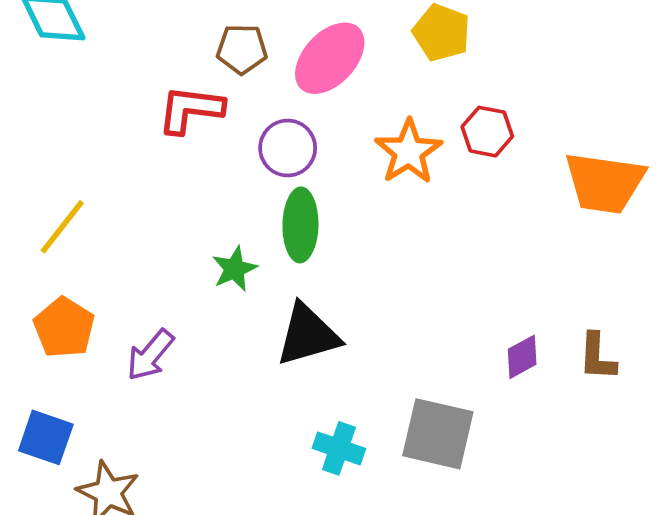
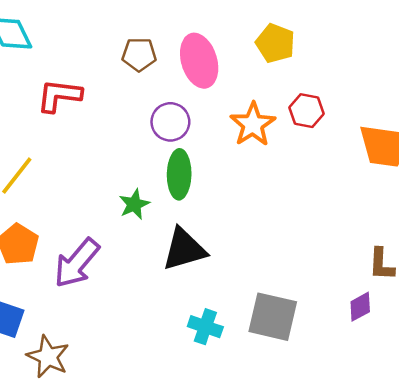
pink ellipse: (330, 58) -> (199, 61), turned -60
red L-shape: (191, 110) -> (59, 96), moved
purple arrow: (150, 355) -> (77, 263), size x1.4
purple diamond: (522, 357) -> (360, 307), moved

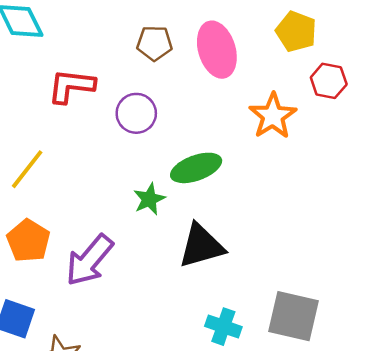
red hexagon: (306, 111) -> (329, 81), moved
purple circle: (170, 122) -> (136, 113), moved
green ellipse: (179, 174) -> (196, 168), turned 69

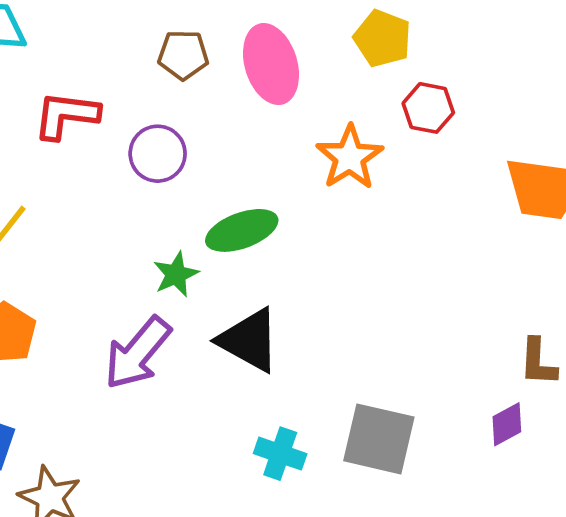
black triangle: (201, 246) -> (249, 340), turned 45
purple arrow: (89, 260) -> (137, 353), moved

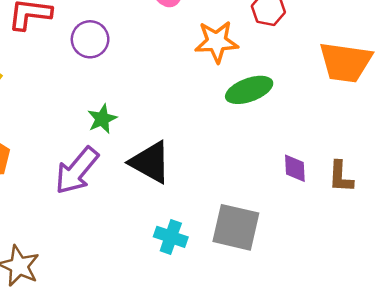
orange star: (350, 157) -> (217, 42), turned 30
green ellipse: (242, 230) -> (249, 90), moved
purple diamond: (507, 424) -> (295, 168), moved, turned -64

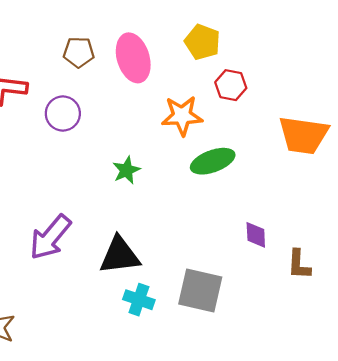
green star: (102, 119) -> (126, 170), moved
black triangle: (150, 162) -> (120, 255), moved, turned -36
brown L-shape: (341, 177) -> (299, 264), moved

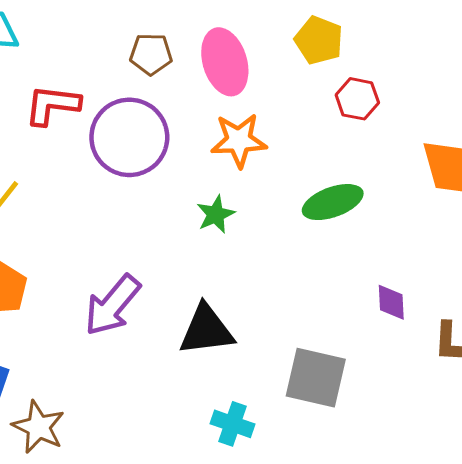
purple circle: (63, 114) -> (129, 137), size x1.6
orange star: (182, 116) -> (239, 140), moved
cyan cross: (139, 300) -> (233, 424), moved

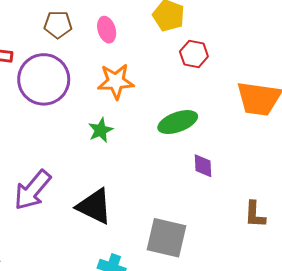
pink ellipse: (225, 62) -> (107, 30), size x0.6
purple diamond: (391, 302) -> (203, 166), moved
black triangle: (206, 330) -> (94, 206), turned 33

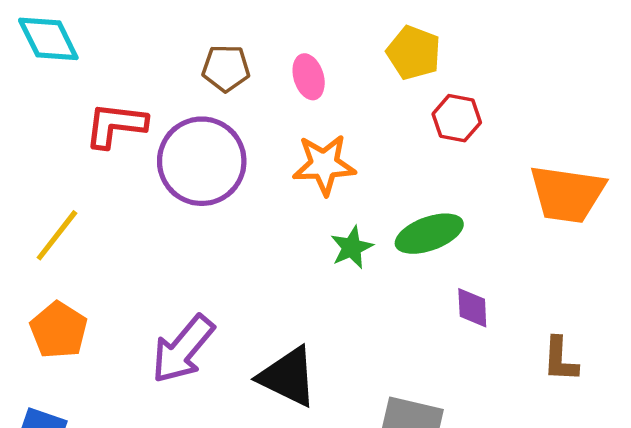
green star: (101, 130) -> (352, 247), moved
brown L-shape: (255, 214) -> (560, 359), moved

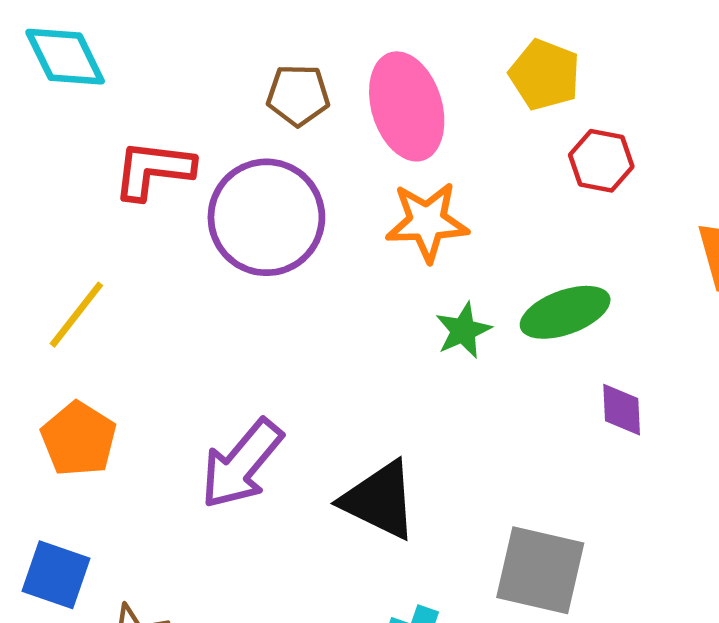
pink ellipse: (309, 77) -> (407, 106), size x1.8

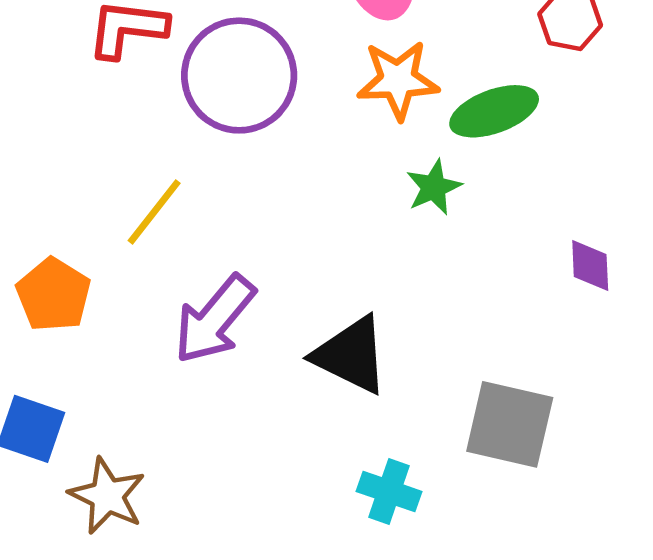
green ellipse: (565, 312) -> (494, 111), moved
yellow line: (76, 315) -> (154, 212), moved

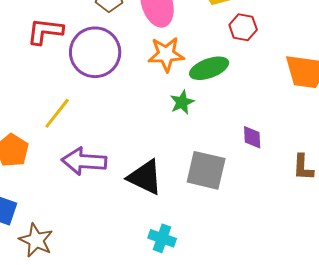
purple arrow: (215, 319) -> (84, 161), turned 54
gray square: (510, 424) -> (206, 170), moved

